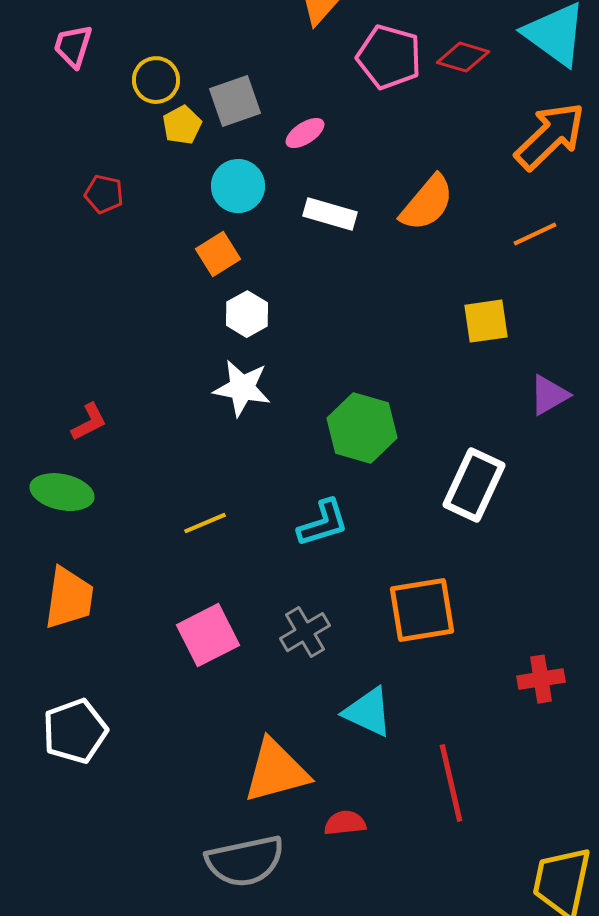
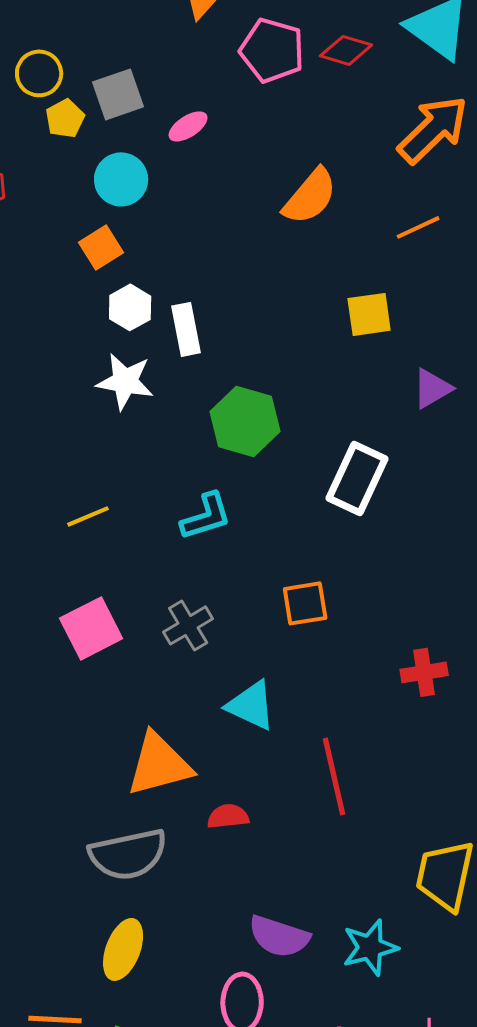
white rectangle: (330, 214) -> (186, 329), moved, turned 63
orange square: (422, 610) -> (305, 603), size x0.7

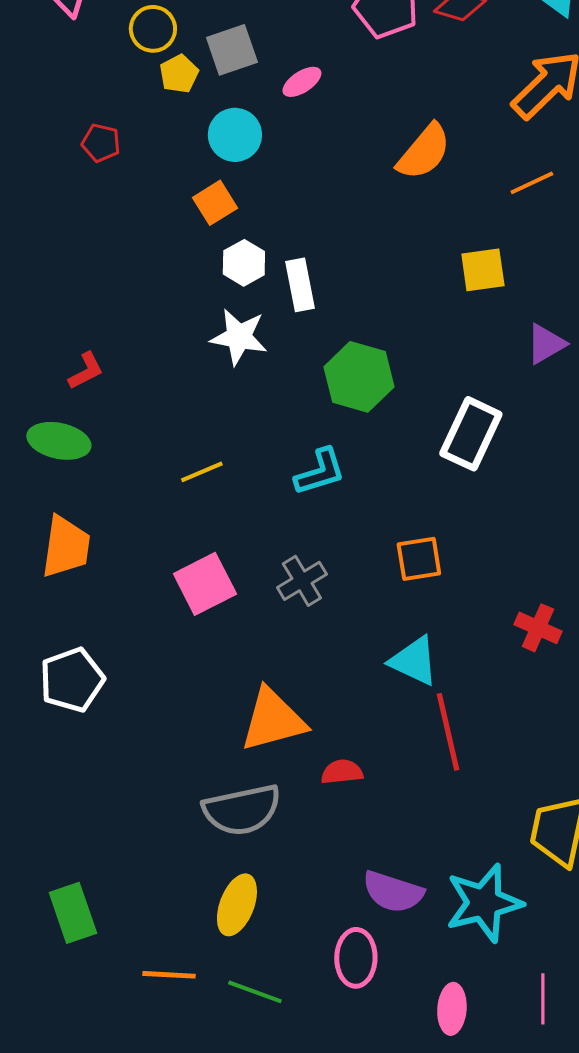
red cross: (424, 672) -> (538, 628), turned 33
cyan triangle: (251, 705) -> (414, 661), moved
cyan star: (370, 947) -> (484, 903), size x1.4

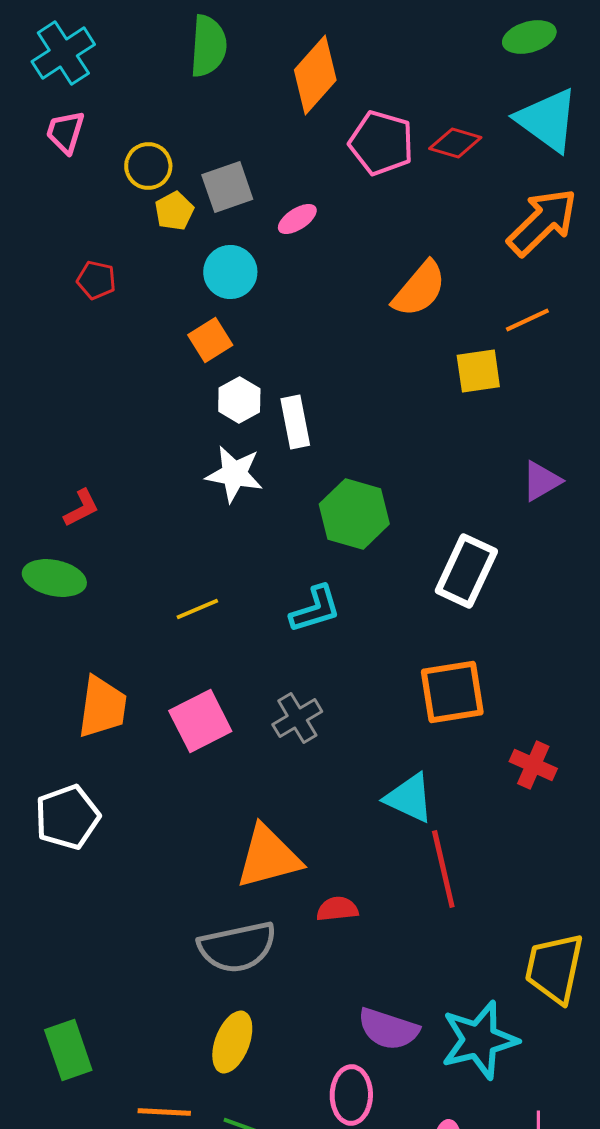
yellow square: (483, 270) -> (478, 371), moved
orange trapezoid: (66, 547) -> (102, 707), moved
orange square: (419, 559) -> (452, 692), moved, size x1.4

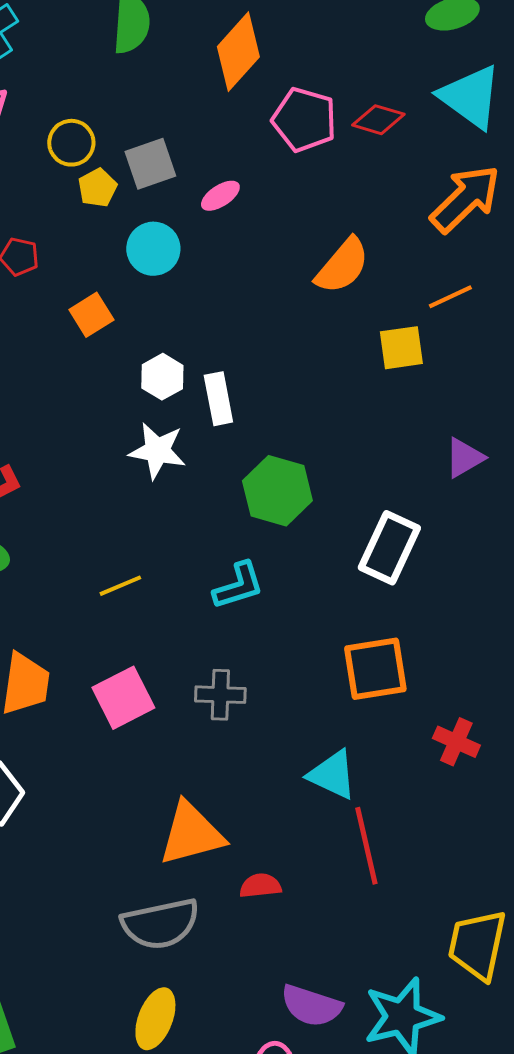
orange square: (210, 340) -> (91, 315), moved
gray cross: (297, 718) -> (220, 695), turned 33

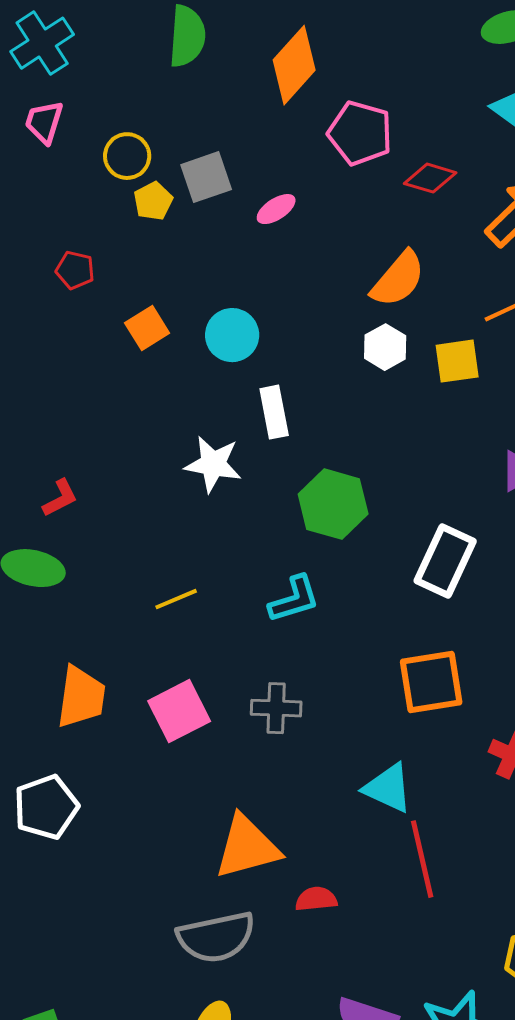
red diamond: (378, 120) -> (430, 178), moved
cyan circle: (153, 249) -> (232, 335), moved
white hexagon: (162, 377) -> (385, 347), moved

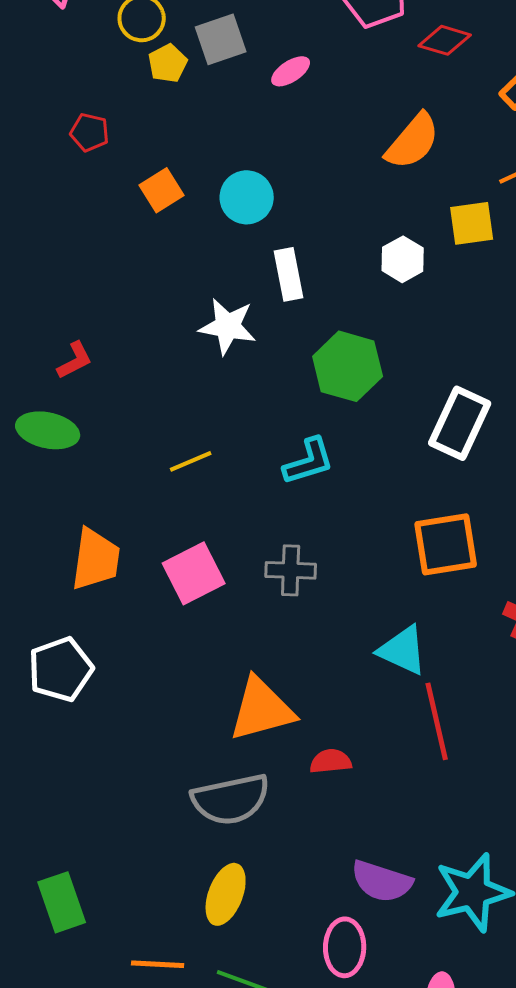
white hexagon: (385, 347) -> (403, 259), moved

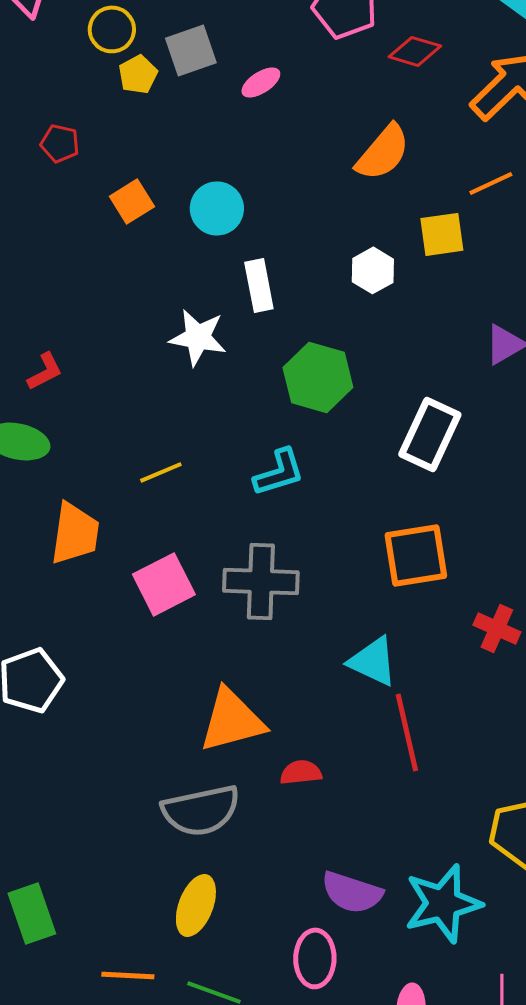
orange trapezoid: (96, 559) -> (75, 533), moved
gray cross: (291, 570) -> (261, 581), size x1.5

